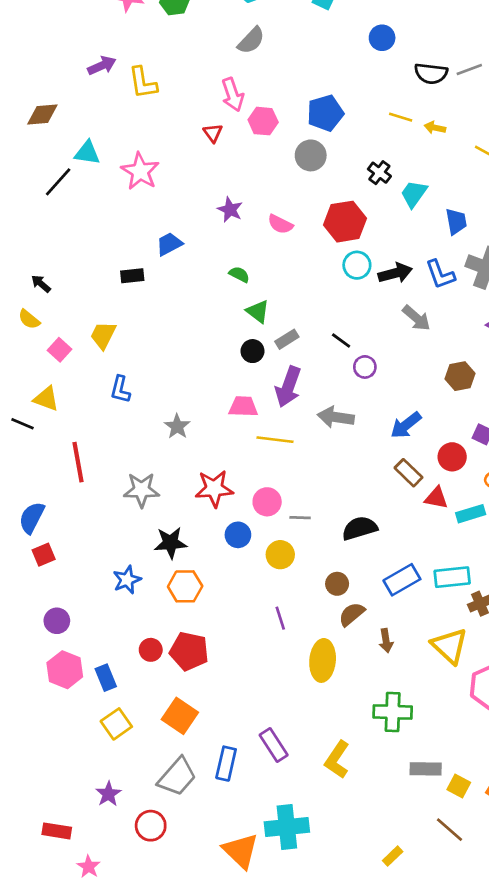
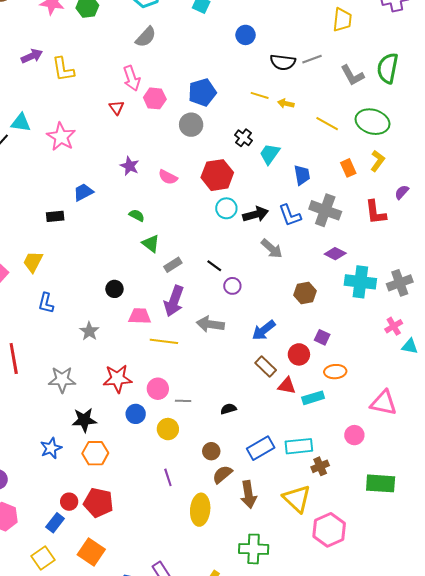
black circle: (252, 351) -> (114, 289), moved
black semicircle: (360, 528) -> (228, 409), size x0.6
brown arrow: (386, 641) -> (249, 495), size x1.5
blue rectangle: (106, 678) -> (55, 523), moved, turned 60

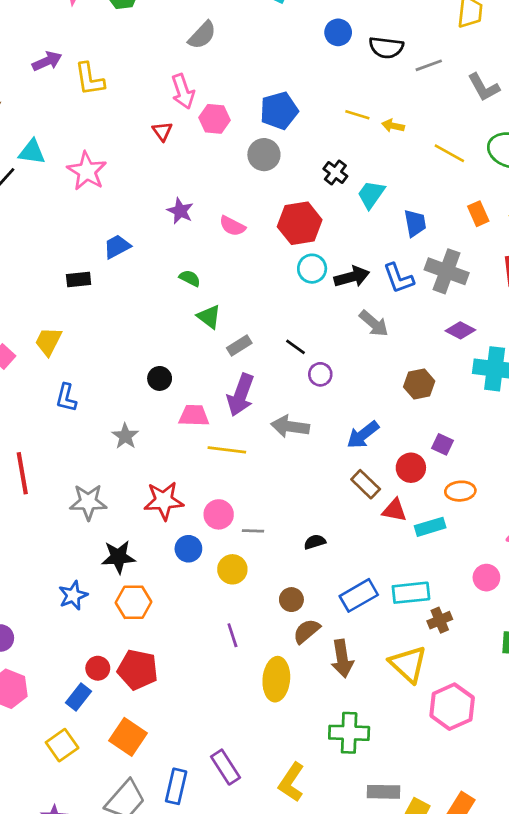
black semicircle: (283, 62) -> (386, 47), moved

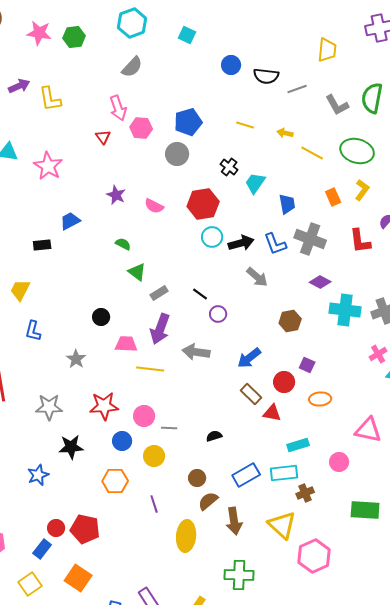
yellow arrow: (393, 126) -> (285, 133), moved
cyan rectangle: (430, 527) -> (298, 445), moved
orange hexagon: (133, 602) -> (115, 481), moved

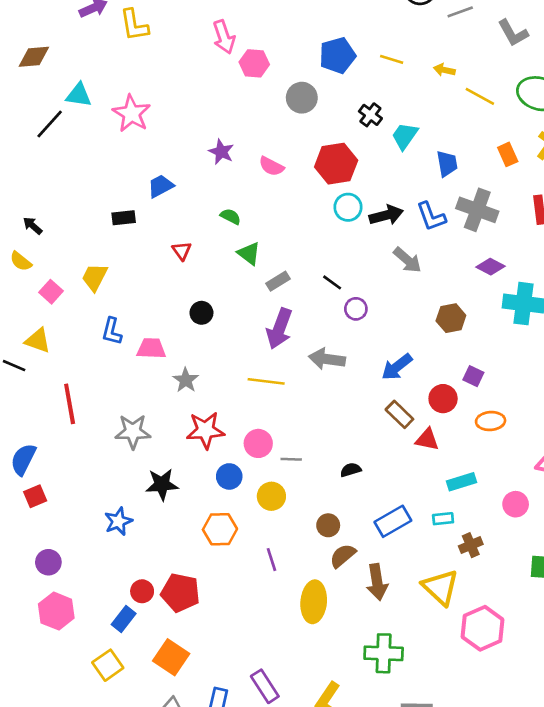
blue pentagon: (188, 122) -> (337, 55), moved
red triangle: (103, 137) -> (182, 251), moved
pink trapezoid: (126, 344) -> (151, 348), moved
gray star: (76, 359) -> (186, 380), moved
cyan rectangle: (284, 473) -> (443, 519), size x0.6

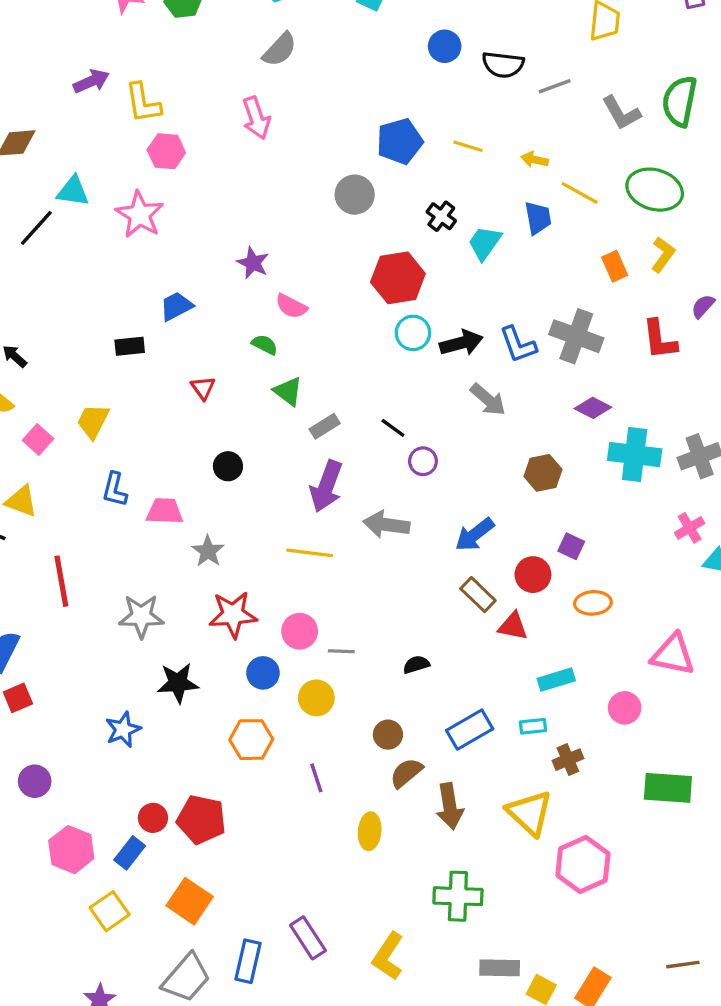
pink hexagon: (254, 63) -> (166, 151), moved
blue trapezoid: (447, 164) -> (538, 218), moved
pink semicircle: (271, 166) -> (291, 306), moved
yellow ellipse: (314, 602) -> (370, 831), size x0.7
pink hexagon: (56, 611) -> (71, 850), moved

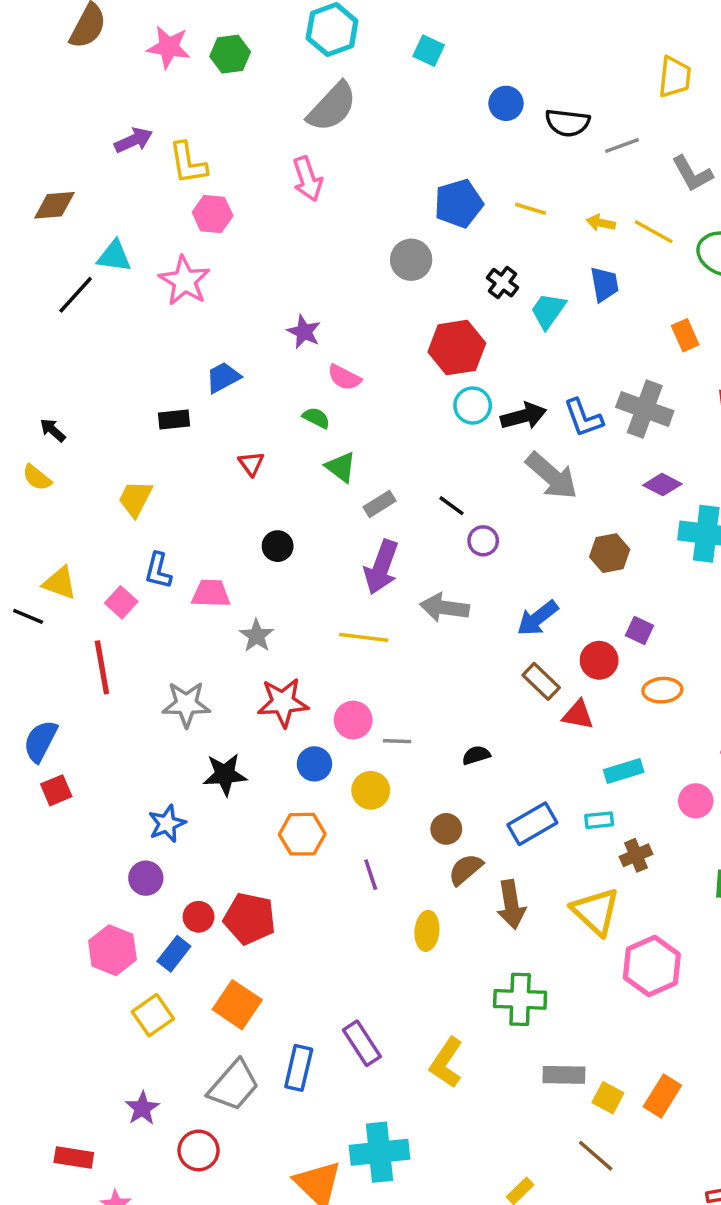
gray semicircle: (280, 50) -> (332, 107), size x1.4
yellow line: (580, 193) -> (654, 232), moved
gray arrow: (488, 400) -> (552, 476), size x1.4
pink square: (38, 440) -> (121, 602), moved
purple circle: (35, 781) -> (146, 878), moved

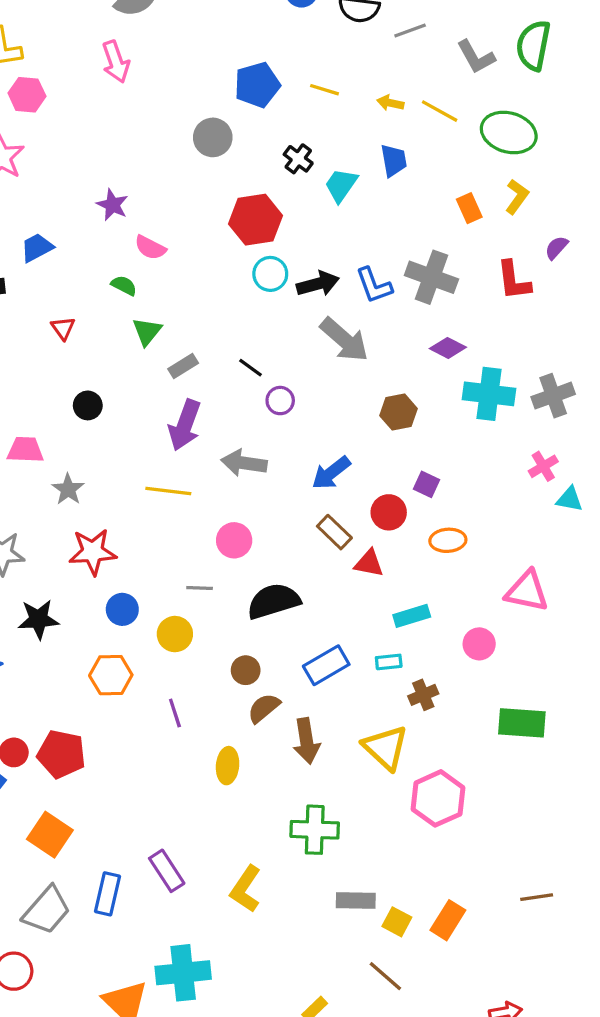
green triangle: (341, 467) -> (147, 331), turned 32
pink circle: (353, 720) -> (234, 540), moved
black semicircle: (476, 755) -> (274, 601), size x2.0

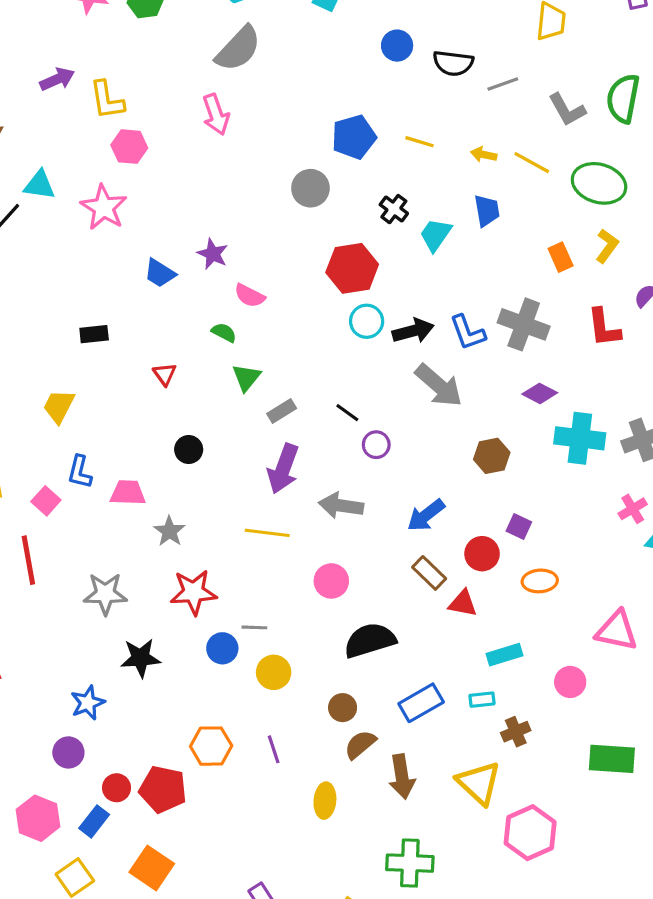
blue trapezoid: (37, 248) -> (160, 273), moved, turned -120
gray line: (200, 588) -> (254, 627), moved
orange hexagon: (111, 675) -> (211, 746), moved

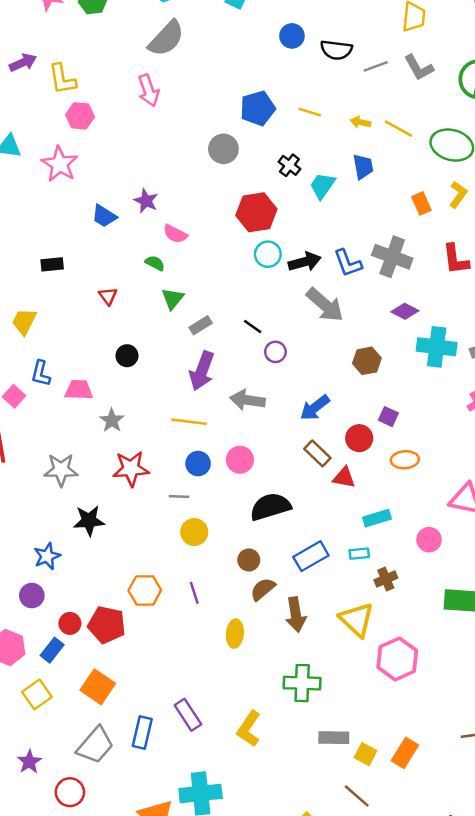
gray L-shape: (567, 110) -> (419, 68), moved
blue circle: (222, 648) -> (198, 464), moved

